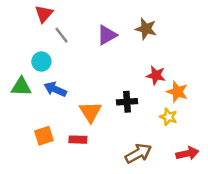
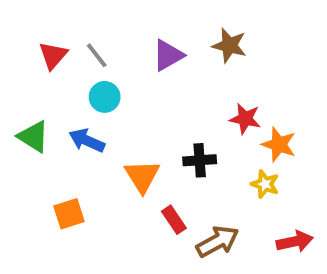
red triangle: (44, 14) -> (53, 55), moved
cyan circle: (41, 62) -> (105, 97), moved
green triangle: (21, 87) -> (33, 137), turned 30
red rectangle: (78, 140) -> (174, 220), moved, turned 54

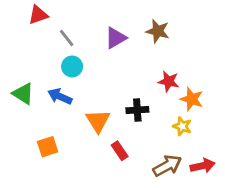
red triangle: (53, 55) -> (38, 15), moved, turned 30
brown arrow: (217, 241) -> (167, 166), moved

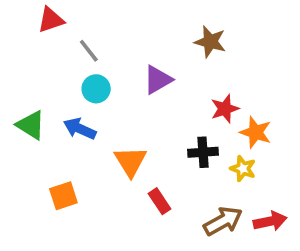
purple triangle: (116, 38) -> (158, 80), moved
red star: (169, 81) -> (225, 109), turned -30
black cross: (137, 110) -> (203, 152), moved

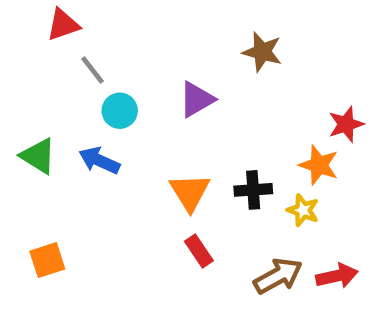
gray line: (89, 51) -> (93, 70), moved
red star: (225, 109) -> (346, 124), moved
orange triangle: (131, 161) -> (190, 192), moved
orange square: (63, 196) -> (47, 260), moved

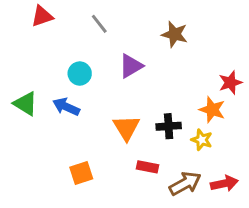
gray line: (93, 70) -> (99, 24), moved
red rectangle: (199, 251) -> (147, 167), moved, turned -45
orange square: (47, 260) -> (81, 173), moved

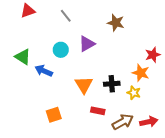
cyan circle: (80, 74) -> (61, 50), moved
green triangle: (25, 104) -> (23, 57), moved

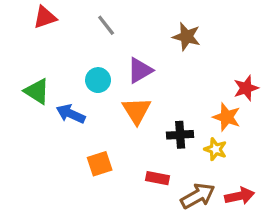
orange triangle: (84, 85) -> (137, 111), moved
orange square: (54, 115) -> (100, 164), moved

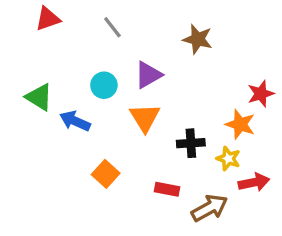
orange square: (100, 164) -> (106, 174), turned -30
red arrow: (240, 196) -> (254, 182), moved

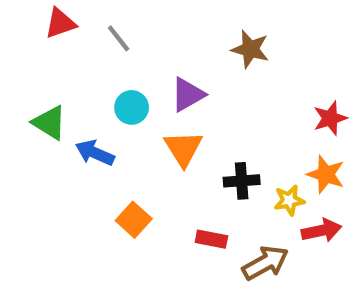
gray line: (112, 27) -> (119, 38), moved
orange star: (240, 124) -> (326, 174), moved
yellow star: (228, 158) -> (289, 200), turned -30

